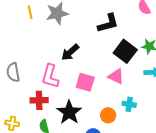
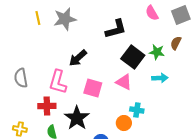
orange circle: (108, 115) -> (124, 123), moved

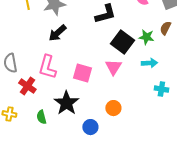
black arrow: (78, 58) -> (57, 33), moved
pink triangle: (124, 82) -> (113, 67), turned 36
red cross: (47, 106) -> (27, 86), moved, turned 36
cyan cross: (137, 110) -> (161, 89), moved

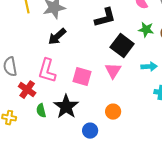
green star: (146, 37) -> (146, 30), moved
green semicircle: (41, 117) -> (41, 111), moved

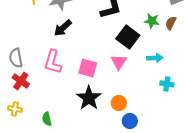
red cross: (27, 90) -> (21, 81), moved
black star: (66, 107) -> (89, 98), moved
green semicircle: (41, 111) -> (47, 119), moved
blue circle: (90, 131) -> (130, 121), moved

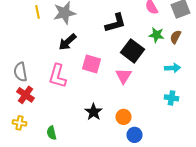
cyan arrow: (155, 58) -> (172, 68), moved
pink square: (88, 68) -> (92, 64), moved
black star: (89, 98) -> (94, 112), size x0.7

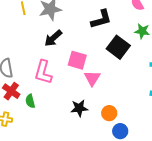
pink triangle: (124, 76) -> (92, 78), moved
black star: (94, 112) -> (79, 108), turned 30
green semicircle: (52, 133) -> (30, 101), moved

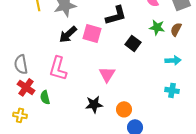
black square: (118, 47) -> (133, 43), size x0.7
pink square: (77, 60) -> (92, 33), moved

